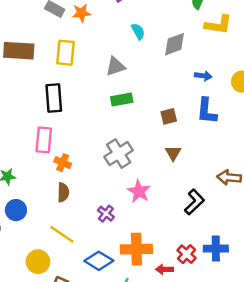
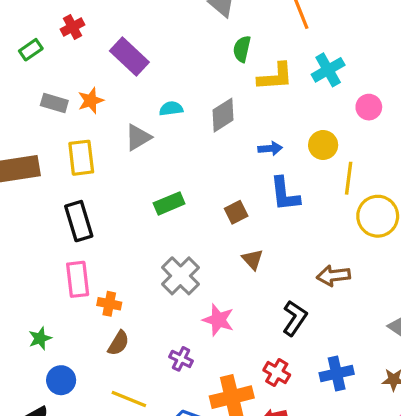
cyan semicircle: (138, 31) -> (171, 109), turned -56
gray triangle: (115, 66) -> (138, 137), moved
brown semicircle: (63, 192) -> (118, 343), turned 42
red cross: (187, 254) -> (277, 373), moved

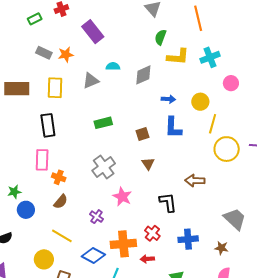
black L-shape: (295, 318) -> (168, 202), turned -50
blue circle: (61, 380) -> (26, 210), moved

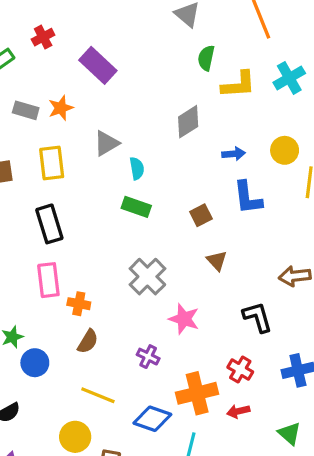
cyan semicircle: (113, 66) -> (137, 168), moved, turned 88
green rectangle: (103, 123) -> (136, 207), turned 42

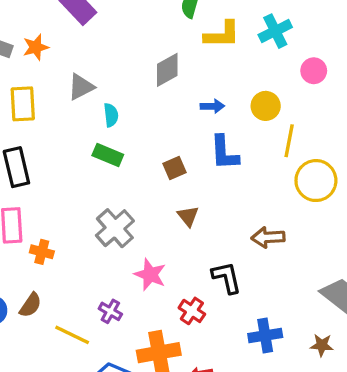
brown semicircle: (88, 341) -> (30, 305), moved
red cross: (240, 370) -> (192, 311), moved
yellow line: (98, 395) -> (72, 335), moved

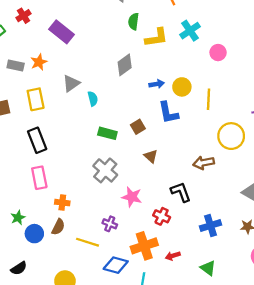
yellow circle: (266, 106) -> (182, 87), moved
green rectangle: (108, 155) -> (107, 133), moved
yellow circle: (316, 181) -> (231, 136), moved
orange cross: (42, 252) -> (62, 203), moved

